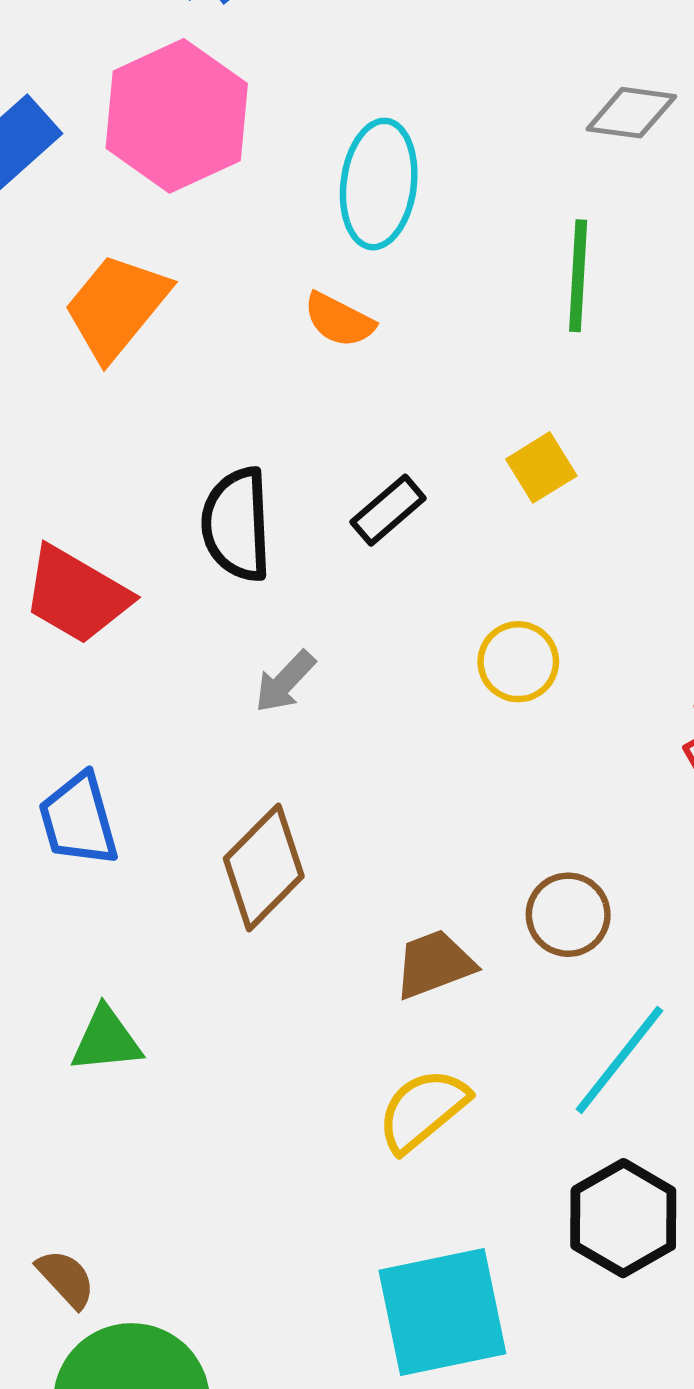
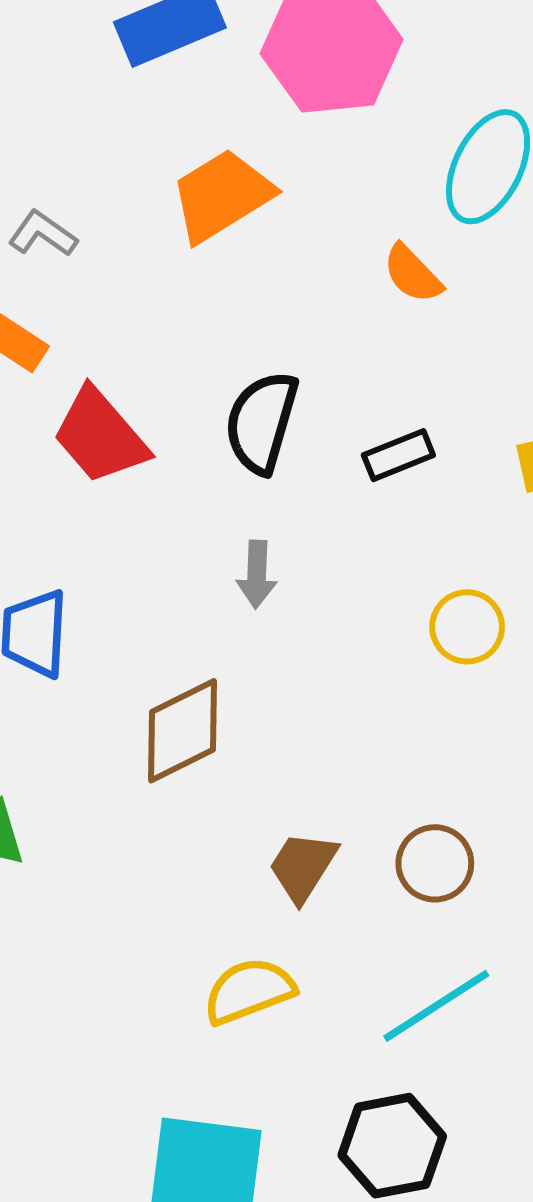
gray arrow: (285, 682) -> (257, 574), turned -60
brown trapezoid: (434, 964) -> (303, 866), turned -56

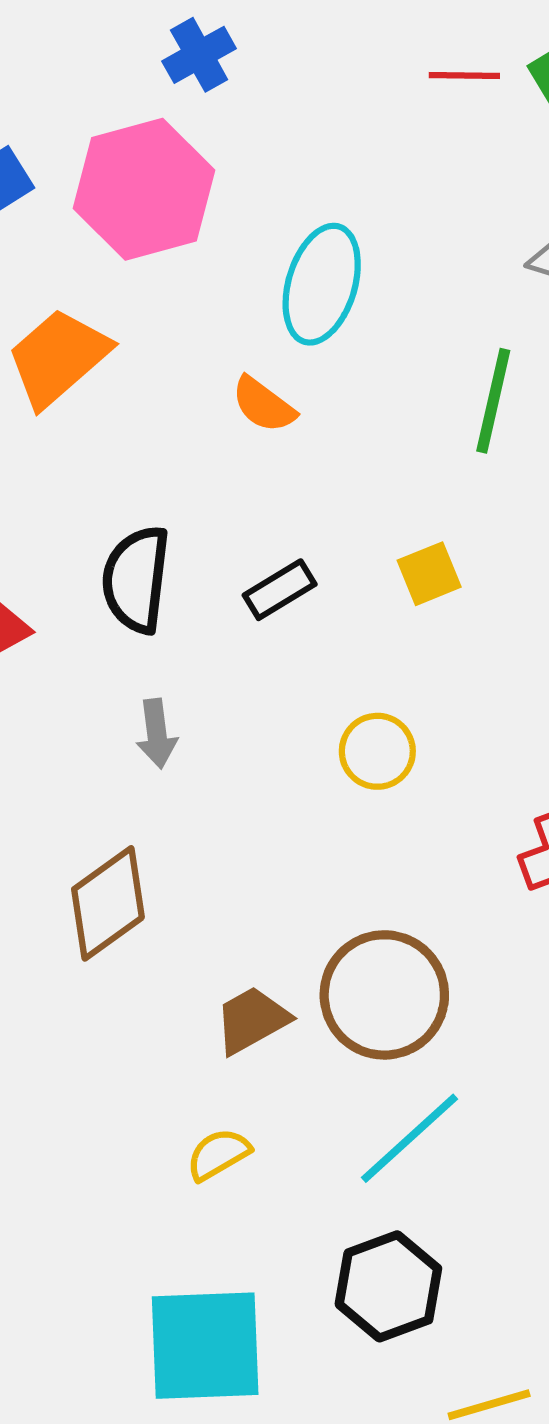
brown circle: (435, 863) -> (384, 995), size x1.6
brown trapezoid: (303, 866) -> (252, 1020), turned 38
yellow semicircle: (249, 991) -> (218, 1154), size x0.7

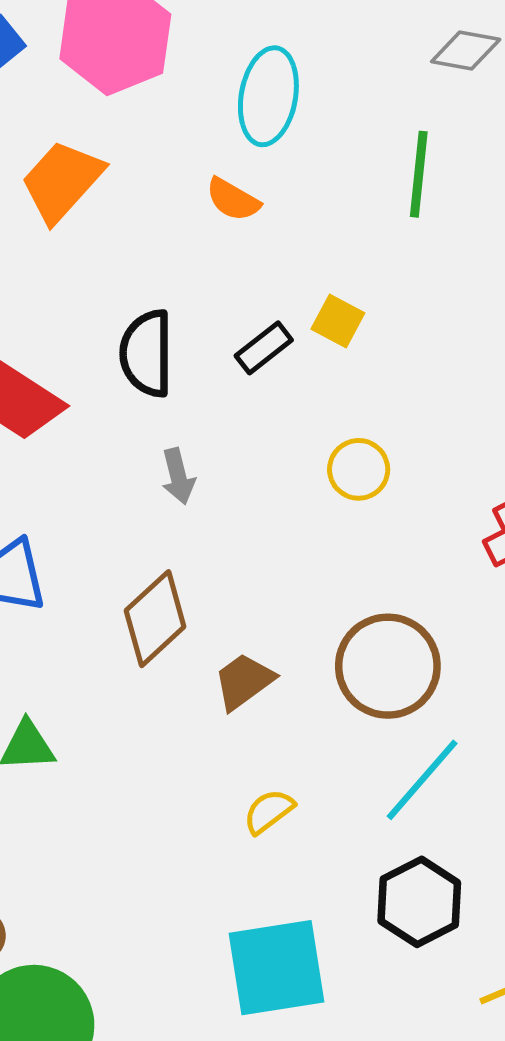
yellow square: (429, 574) -> (338, 321), moved, turned -33
brown trapezoid: (252, 1020) -> (244, 681), moved

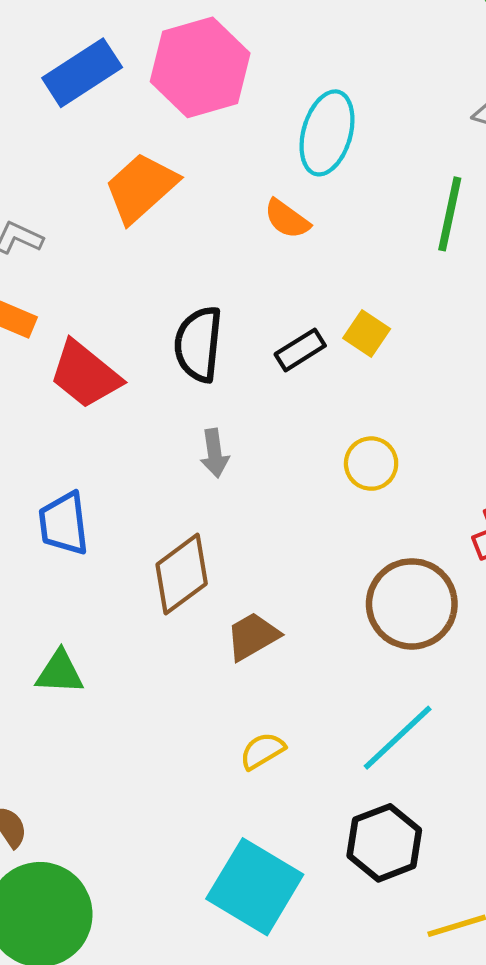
brown circle: (388, 666) -> (412, 604), moved
cyan square: (277, 968) -> (255, 887), turned 34

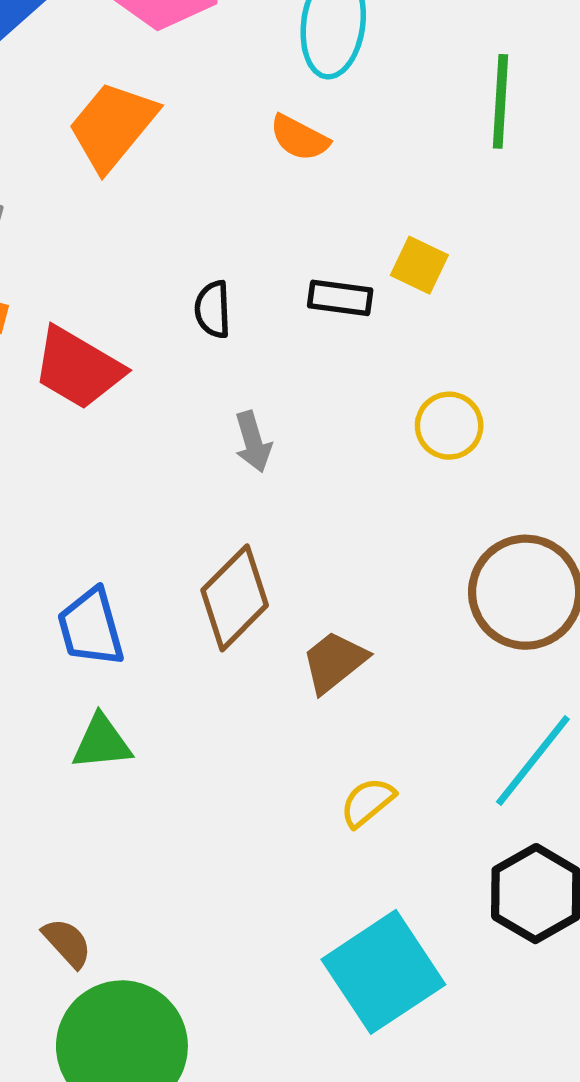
black semicircle: (198, 344) -> (213, 309), size x0.6
black rectangle: (300, 350) -> (340, 298), turned 48
blue trapezoid: (64, 524) -> (91, 627), moved
cyan square: (255, 887) -> (383, 972), turned 34

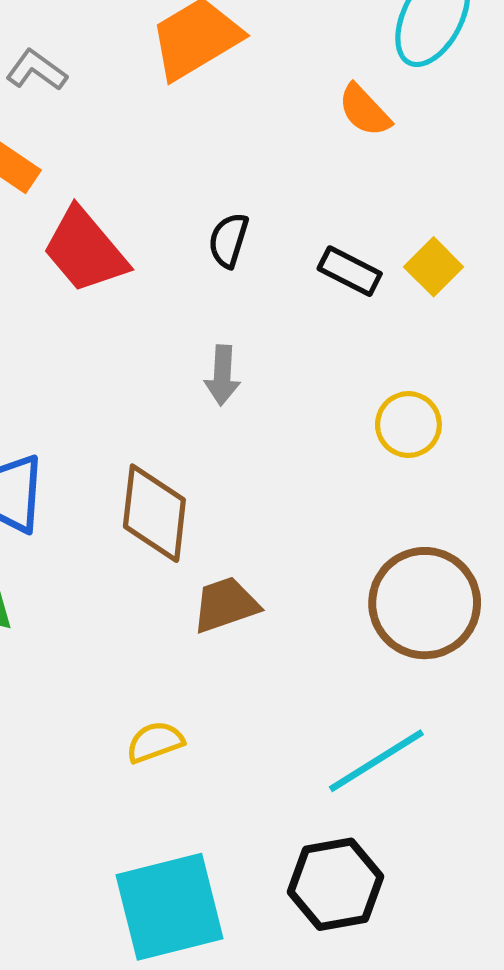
brown diamond: (235, 598) -> (154, 513), turned -58
yellow semicircle: (368, 802) -> (155, 742), moved

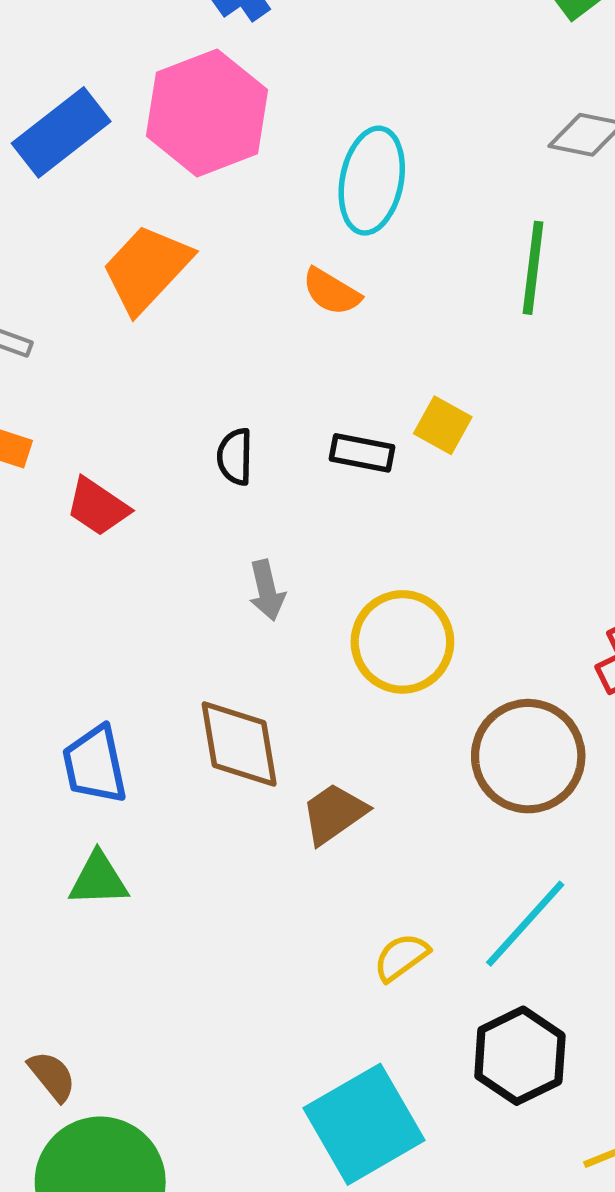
red trapezoid: (85, 250) -> (98, 507), size x0.7
yellow circle: (408, 425) -> (402, 642), moved, size x1.5
yellow semicircle: (155, 742) -> (401, 957), moved

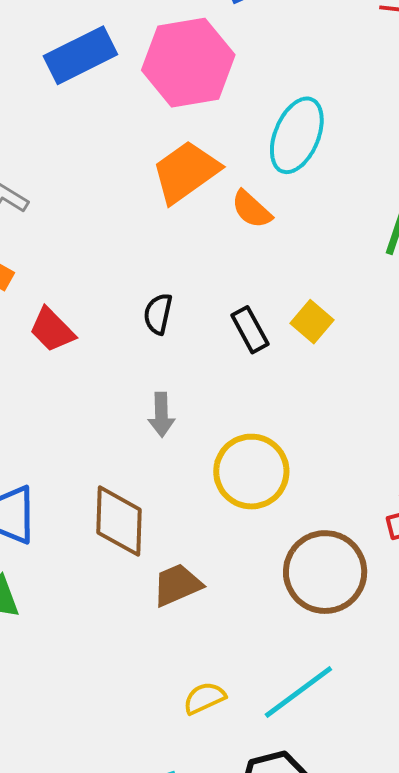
orange trapezoid: (147, 269) -> (186, 172), moved
black rectangle: (362, 453) -> (250, 330), turned 39

